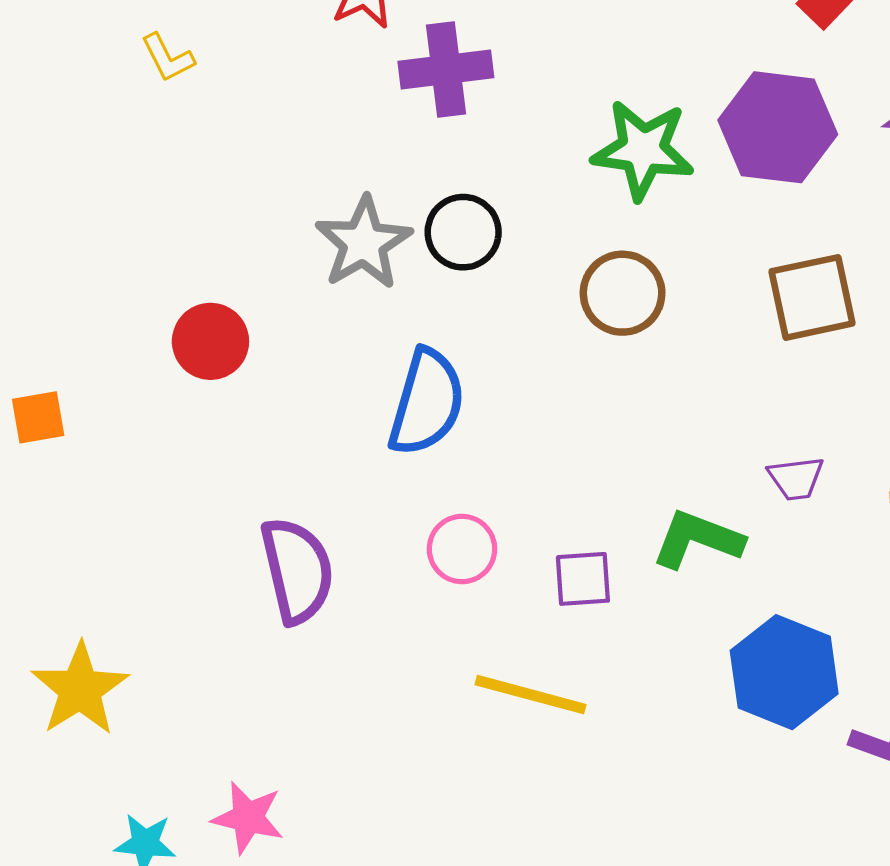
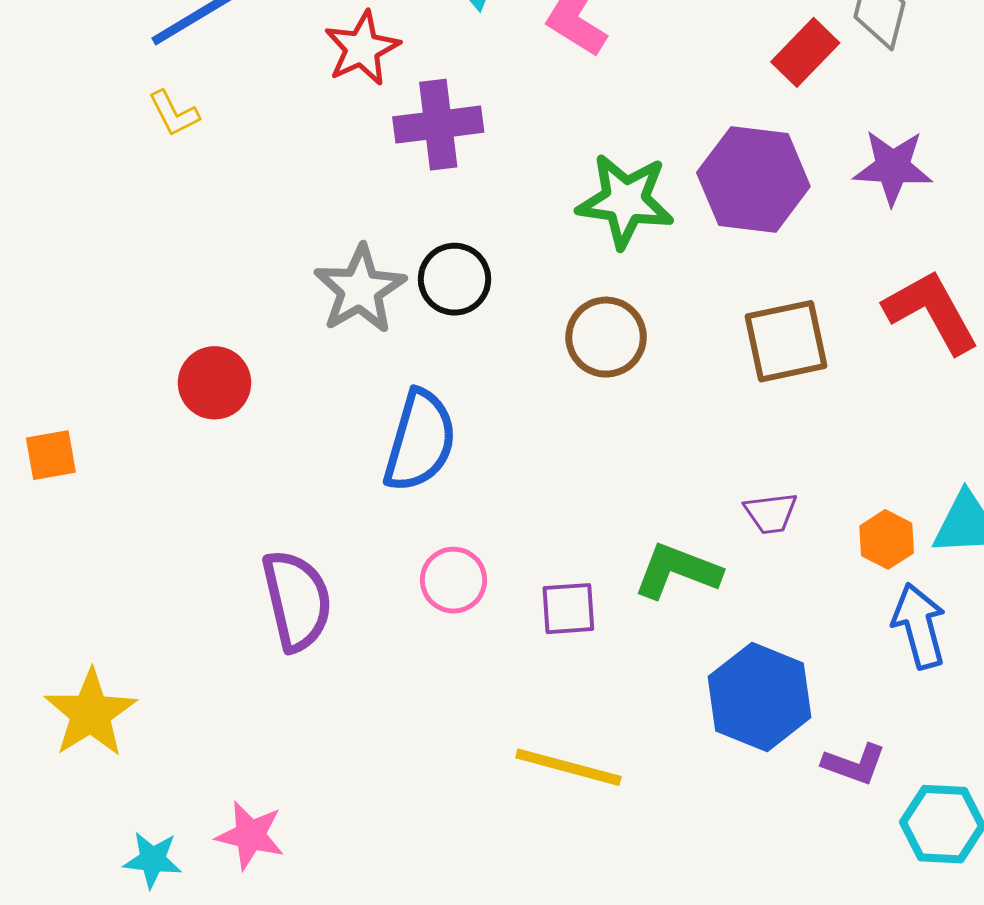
yellow line: (530, 695) -> (568, 767), moved

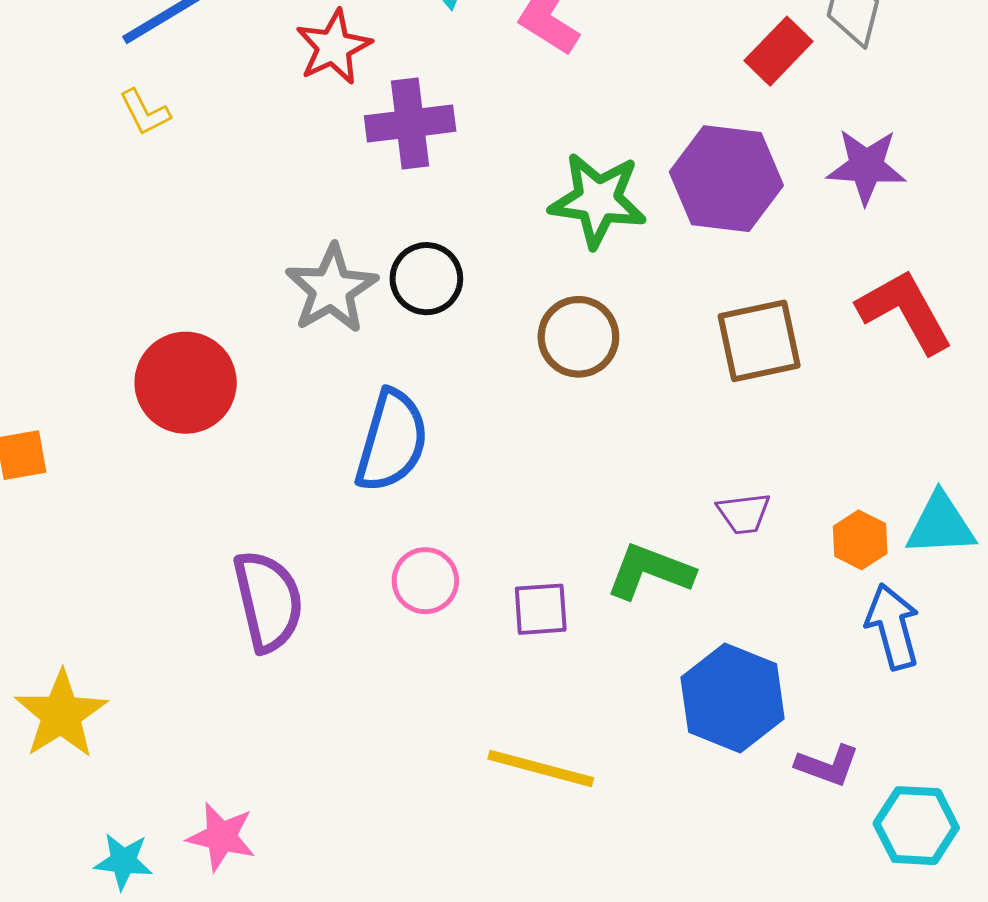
red circle: (215, 383) -> (186, 383), size x1.4

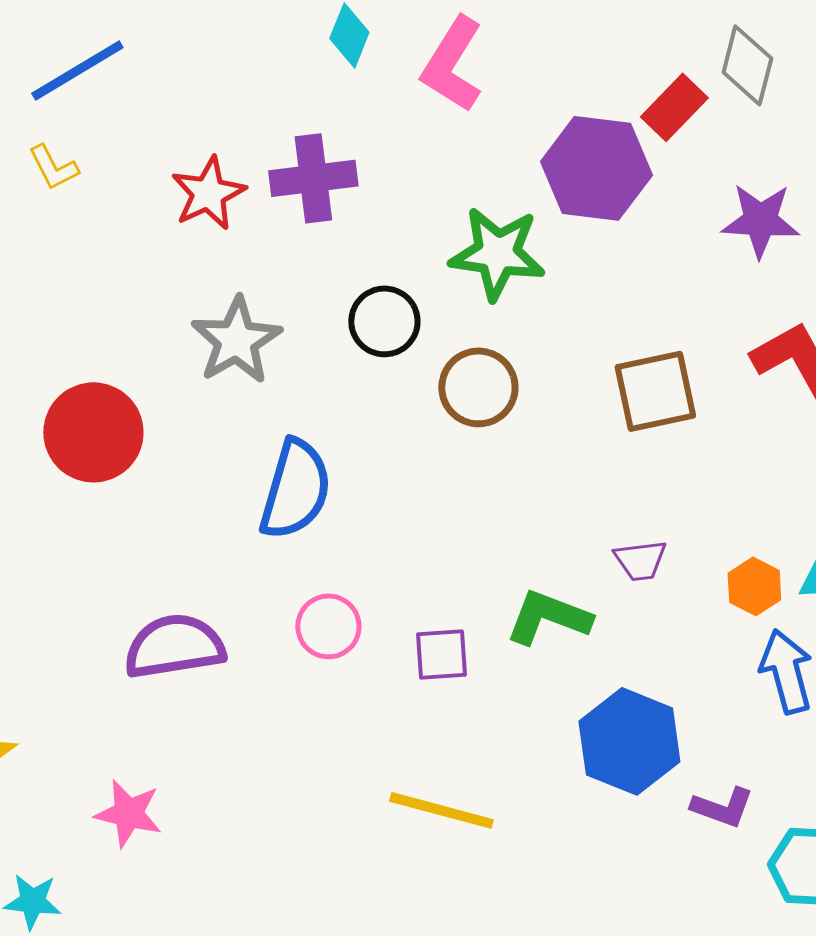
red star: (334, 47) -> (208, 193), moved
purple hexagon: (726, 179) -> (596, 168), moved
black circle: (426, 279) -> (384, 321), moved
purple semicircle: (268, 601) -> (174, 646), turned -86
pink star: (221, 837) -> (128, 813), moved

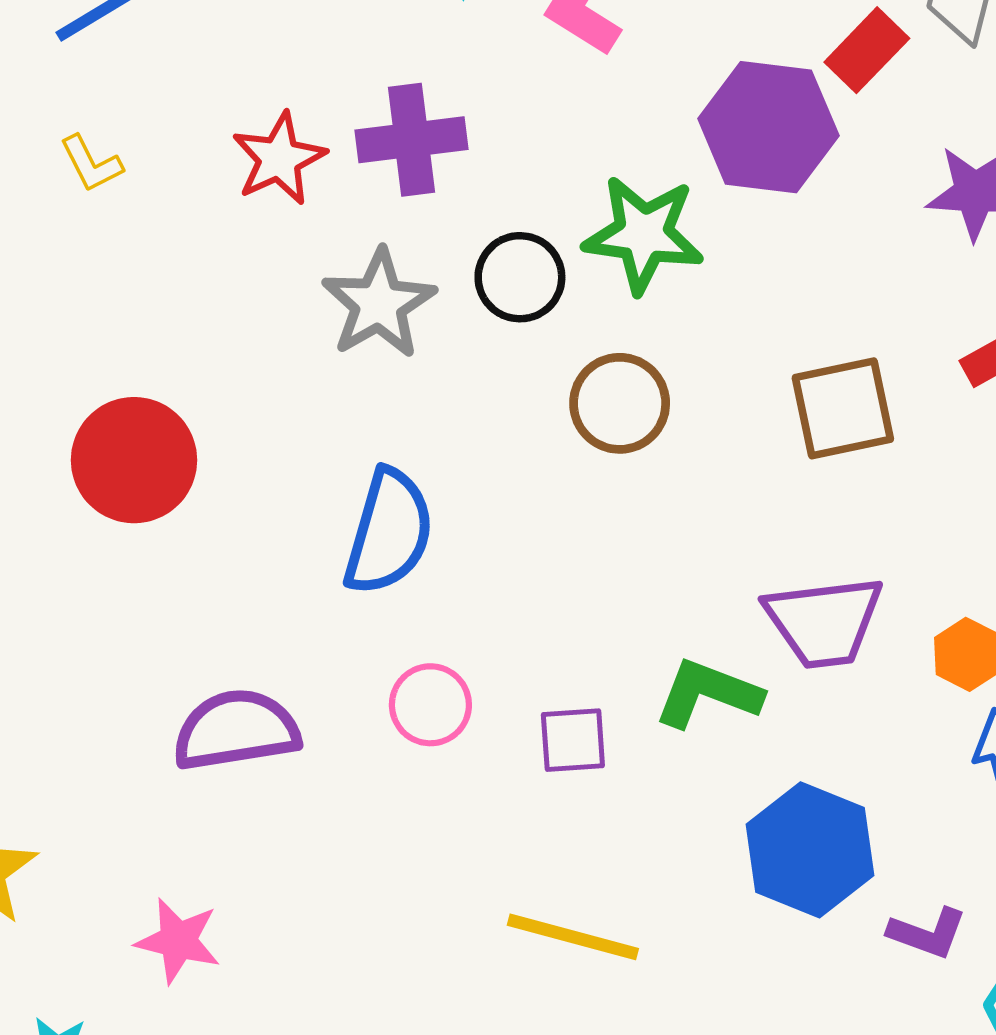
yellow L-shape: (53, 167) -> (91, 164), moved
black circle: (384, 321) -> (520, 277), moved
gray star: (236, 340) -> (379, 304), moved
purple trapezoid: (640, 560) -> (824, 622), size x1.8

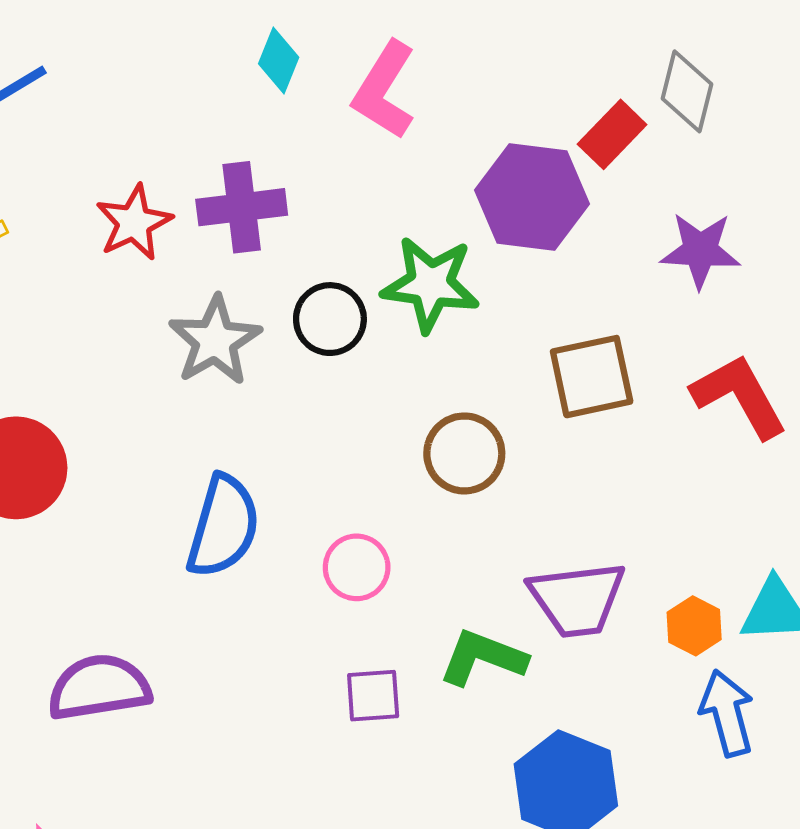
brown circle: (620, 403) -> (464, 453), moved
brown square: (843, 408) -> (592, 377), moved
pink circle: (430, 705) -> (357, 567), moved

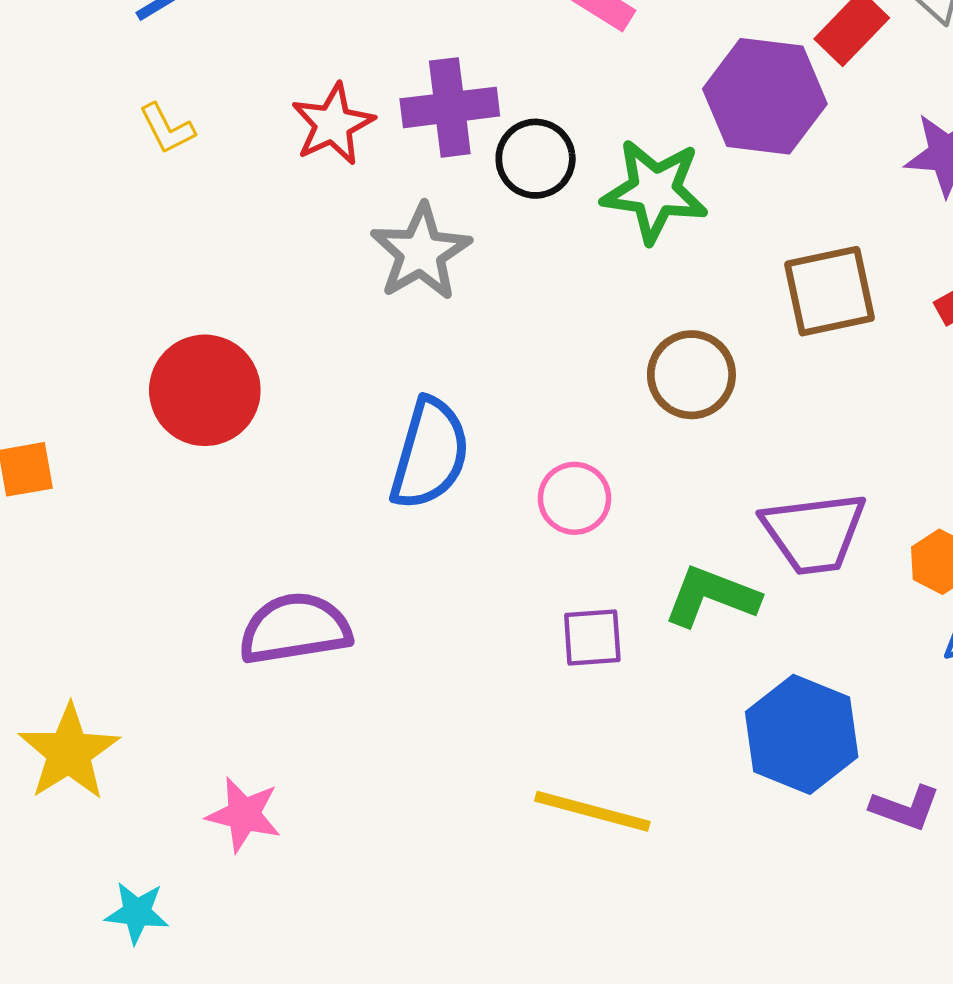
black circle: (330, 319) -> (536, 159), moved

